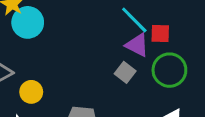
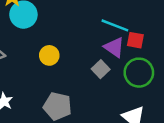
cyan line: (134, 20) -> (115, 25), turned -32
yellow circle: (31, 92) -> (49, 55), moved

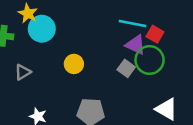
red square: (135, 40) -> (155, 34), turned 30
green circle: (139, 73) -> (150, 60), moved

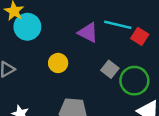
purple triangle: (136, 45) -> (88, 33), moved
green circle: (150, 60) -> (134, 81), moved

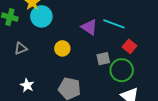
red square: (140, 36) -> (130, 46), moved
gray square: (110, 69) -> (103, 59), turned 32

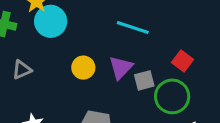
cyan line: (114, 24) -> (133, 27), moved
purple triangle: (89, 27) -> (121, 68), moved, turned 42

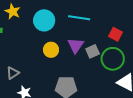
cyan circle: (51, 21) -> (44, 20), moved
gray triangle: (22, 70) -> (13, 73), moved

